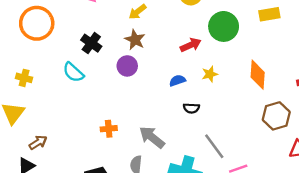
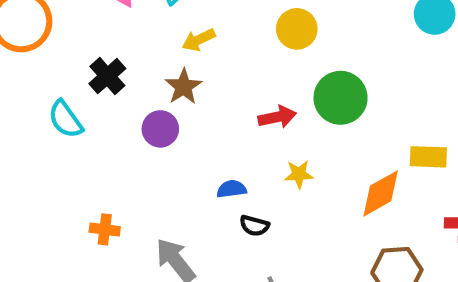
yellow rectangle: (269, 14) -> (428, 157), moved
orange diamond: (258, 75) -> (381, 193), turned 44
blue semicircle: (177, 81) -> (232, 189), moved

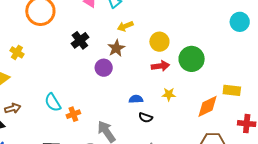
yellow circle: (297, 29) -> (159, 42), moved
cyan semicircle: (65, 119) -> (53, 102), moved
orange cross: (105, 229) -> (73, 114), turned -32

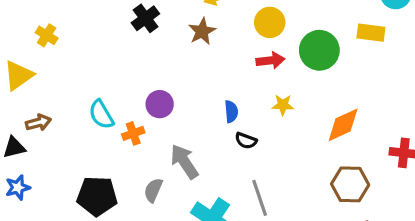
purple circle: (104, 68) -> (160, 104), moved
yellow rectangle: (232, 90) -> (371, 33), moved
blue semicircle: (136, 99) -> (231, 112), turned 88

